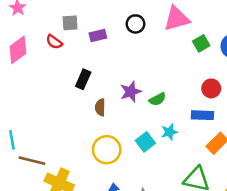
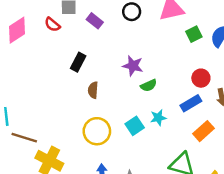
purple rectangle: (98, 36) -> (95, 21), turned 49
purple star: (131, 92) -> (133, 66), moved, turned 30
blue rectangle: (202, 115) -> (191, 103), turned -36

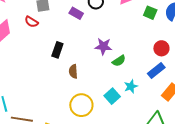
purple rectangle: (95, 21) -> (76, 13), moved
green square: (194, 34) -> (150, 13), turned -32

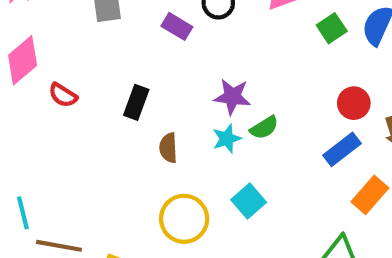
green square: (150, 13) -> (332, 28), turned 32
red semicircle: (31, 22) -> (63, 95), moved
cyan star: (131, 86) -> (227, 139), moved

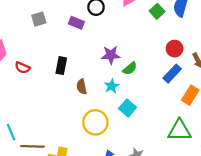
cyan star: (227, 139) -> (112, 86), moved

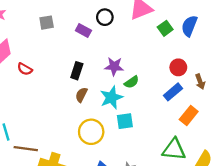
black rectangle: (61, 66) -> (77, 71), moved
cyan star: (112, 86) -> (111, 98), size x1.5
brown semicircle: (82, 87) -> (81, 95), turned 32
cyan square: (128, 108) -> (125, 121), turned 35

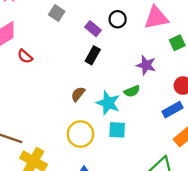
gray square: (47, 23) -> (57, 13), turned 32
purple star: (114, 66) -> (146, 65), moved
black rectangle: (77, 71) -> (93, 55), moved
cyan star: (111, 98) -> (108, 103), turned 30

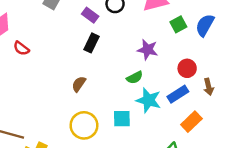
cyan star: (108, 103) -> (149, 100), moved

